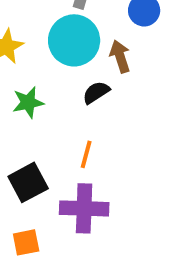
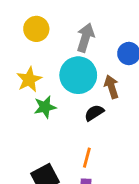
green star: (28, 102) -> (45, 107), moved

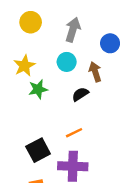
cyan circle: (78, 75) -> (67, 62), size x0.6
orange line: (87, 158) -> (74, 133), turned 49

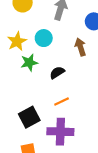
cyan circle: (67, 62) -> (44, 38), moved
black semicircle: (80, 94) -> (57, 73), moved

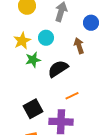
black semicircle: (57, 73) -> (58, 69), size x1.5
orange line: (62, 102) -> (72, 96), moved

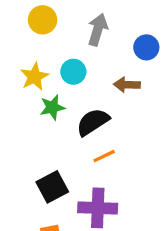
brown arrow: (79, 46) -> (127, 85), turned -70
orange line: (72, 96) -> (104, 156), moved

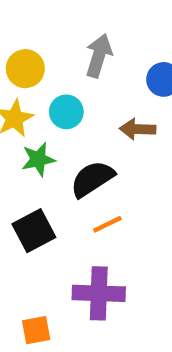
yellow circle: (43, 20) -> (25, 69), moved
black square: (52, 187) -> (34, 231), moved

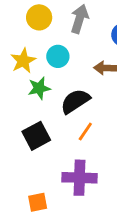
yellow circle: (25, 69) -> (39, 17), moved
orange line: (107, 224) -> (85, 131), turned -30

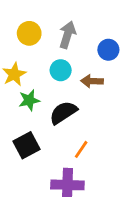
cyan circle: (58, 56) -> (61, 70), moved
orange line: (85, 131) -> (81, 149), moved

